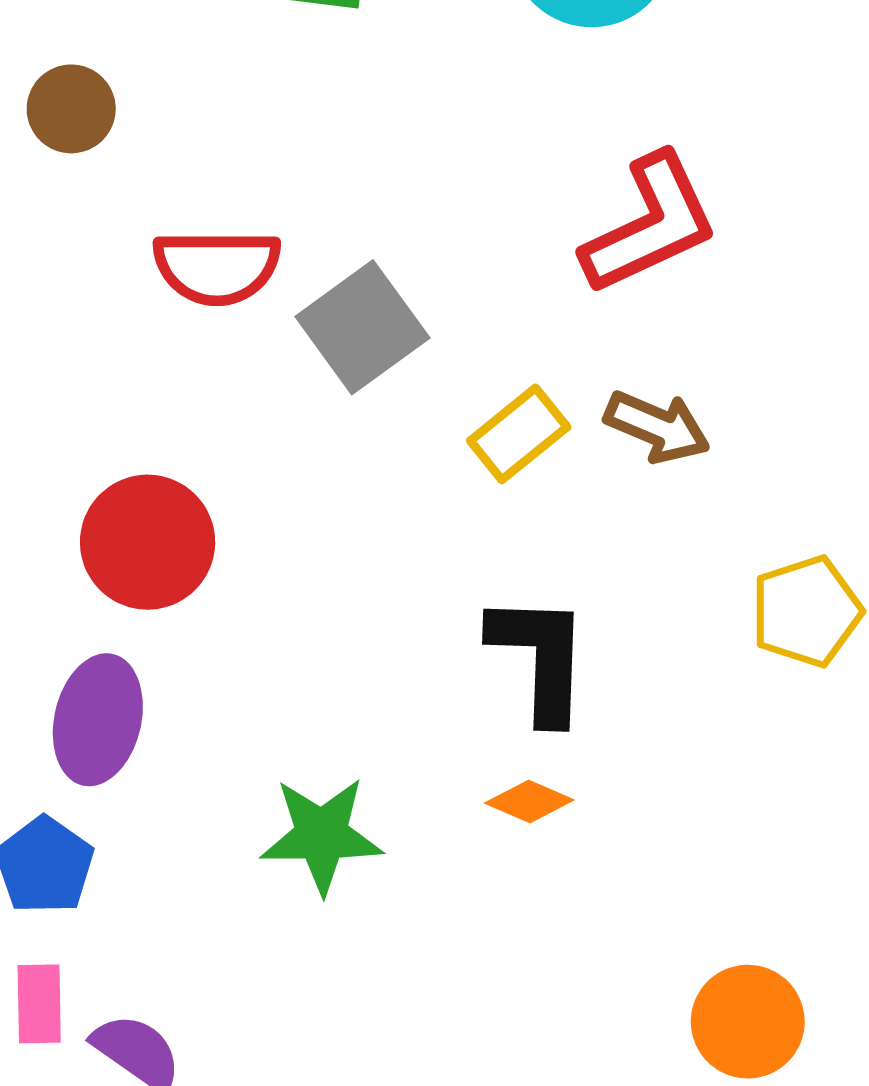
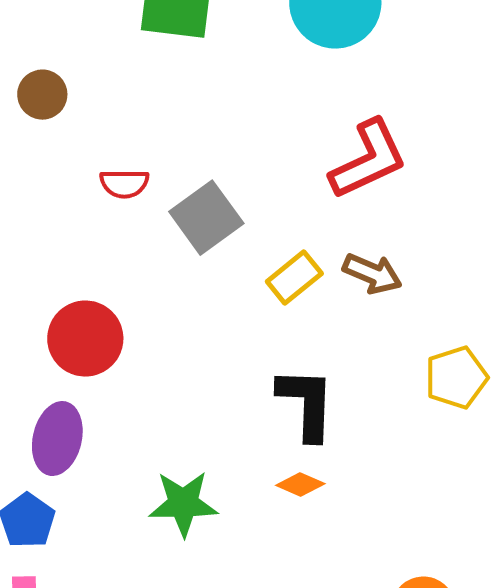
red semicircle: (217, 267) -> (124, 184), size x0.7

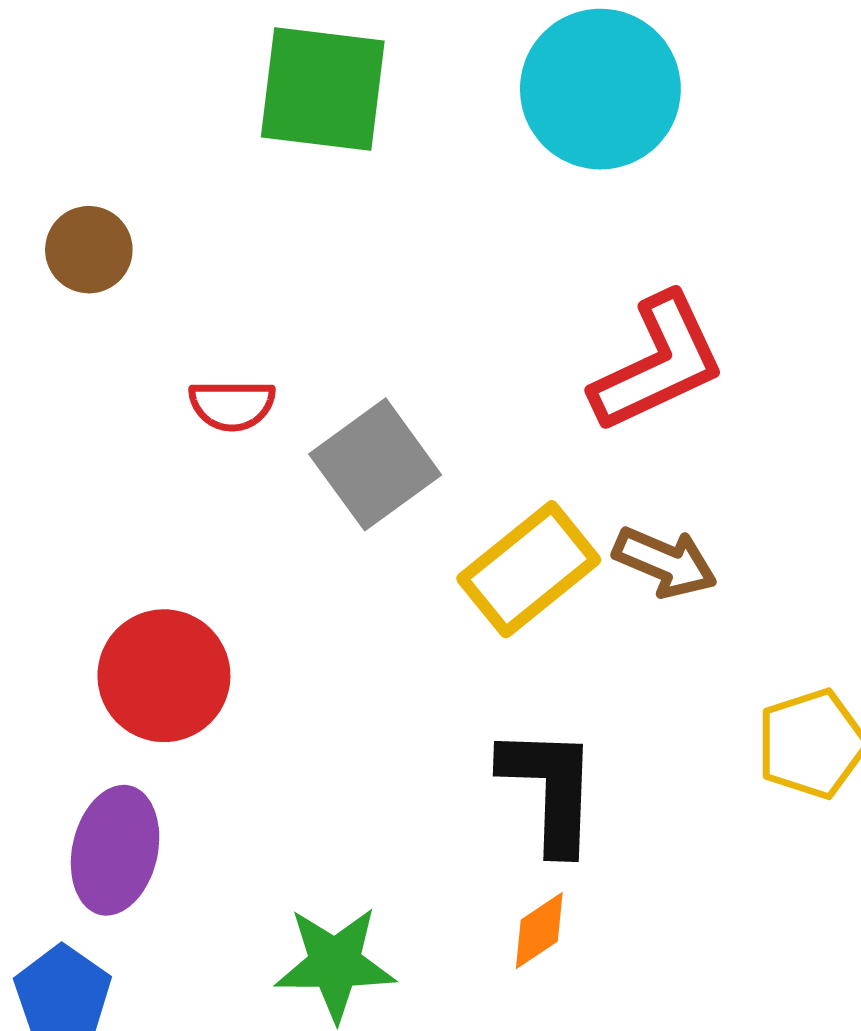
yellow rectangle: (294, 278) -> (529, 569), size x1.4
orange diamond: (300, 485) -> (539, 931), turned -57

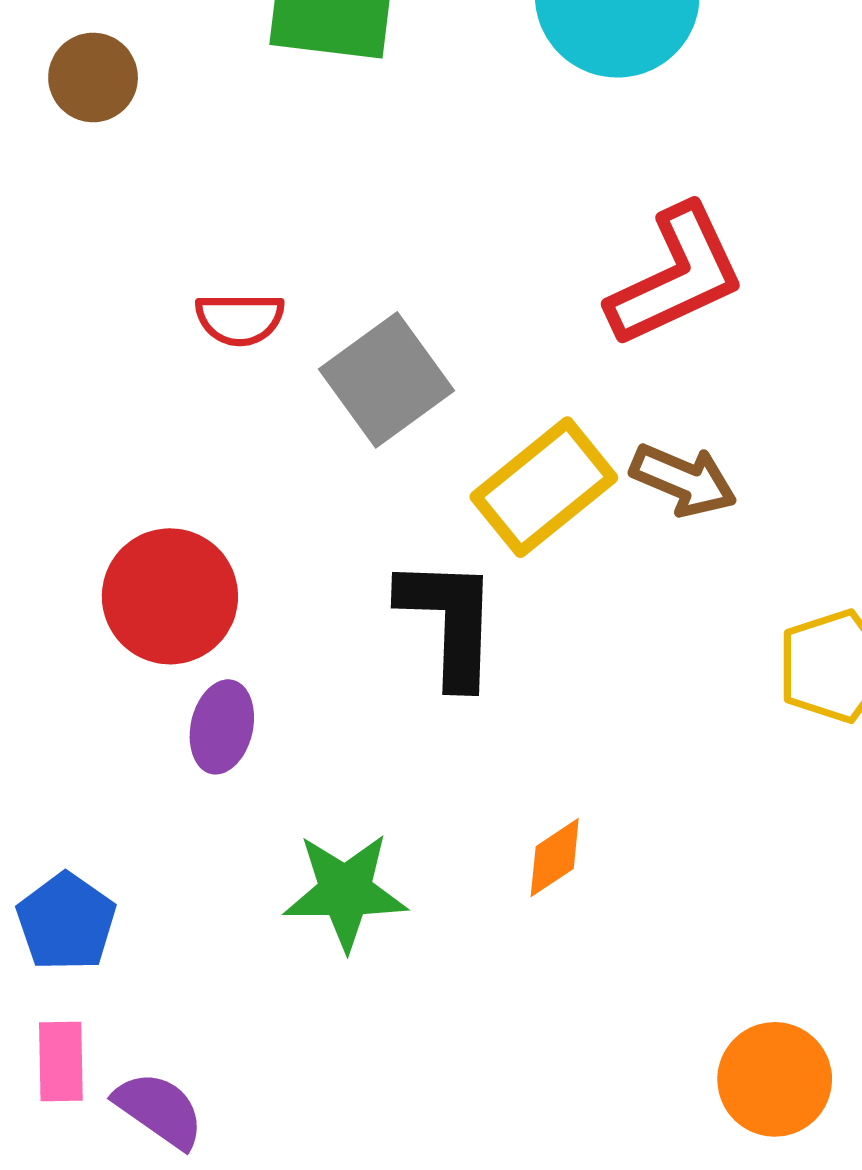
brown circle: (89, 250) -> (93, 77), moved
black L-shape: (550, 789) -> (449, 621), moved
purple ellipse: (115, 850) -> (222, 727), moved, size x0.7

